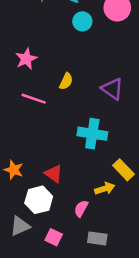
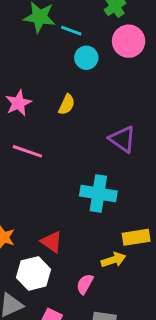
yellow semicircle: (66, 81) -> (67, 105), moved
yellow rectangle: (124, 170) -> (136, 237), turned -55

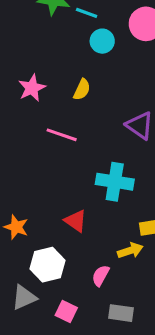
pink line: (27, 151) -> (62, 135), moved
red triangle: (52, 242) -> (76, 221), moved

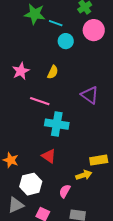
cyan cross: (115, 182) -> (57, 124), moved

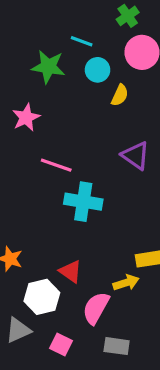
green star: (35, 14) -> (48, 67), moved
yellow semicircle: (53, 72) -> (120, 95), moved
red triangle: (49, 156) -> (71, 271), moved
pink semicircle: (65, 191) -> (96, 308), size x1.5

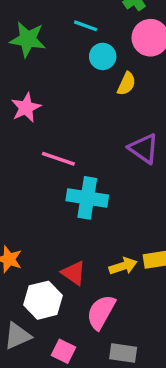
green star: (48, 67) -> (28, 39), moved
yellow arrow: (126, 283) -> (123, 266), moved

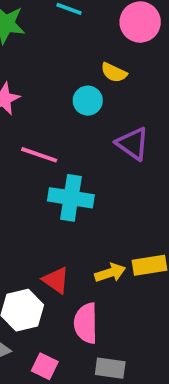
cyan circle: (103, 56) -> (88, 101), moved
yellow semicircle: (127, 84) -> (114, 73), turned 90
pink semicircle: (101, 312) -> (86, 323), turned -30

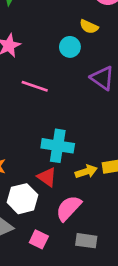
cyan cross: (71, 198) -> (58, 146), moved
pink semicircle: (86, 323) -> (69, 208), turned 44

